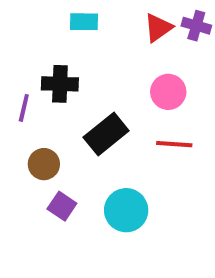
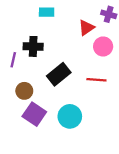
red triangle: (158, 28) -> (86, 28), moved
pink circle: (168, 92) -> (103, 46), moved
purple square: (62, 206) -> (34, 114), size x1.5

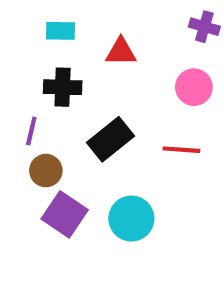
cyan rectangle: (47, 12) -> (60, 31), moved
red triangle: (86, 28) -> (121, 52), moved, turned 35
purple line: (13, 60) -> (31, 131), moved

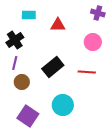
black cross: (63, 87) -> (15, 40), moved, turned -36
purple square: (65, 214) -> (28, 116), moved

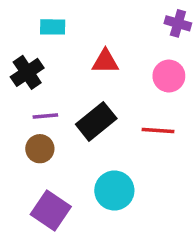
red triangle: (58, 25) -> (105, 62), moved
purple line: (15, 63) -> (45, 116), moved, turned 72

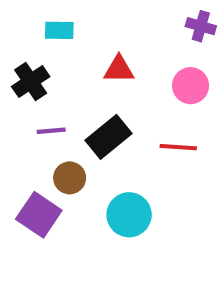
brown circle: (40, 149) -> (70, 178), moved
purple square: (51, 210) -> (39, 215), moved

